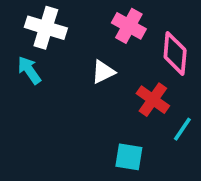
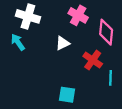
cyan line: (182, 129) -> (111, 78), turned -32
cyan square: (129, 157) -> (67, 95), moved

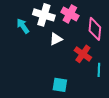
white cross: (28, 16) -> (44, 15), moved
cyan arrow: (18, 42) -> (23, 26), moved

